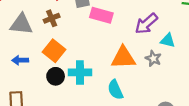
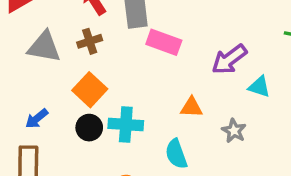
orange triangle: (123, 58) -> (191, 107), size x0.6
gray star: (153, 59) -> (234, 131), moved
blue arrow: (20, 60) -> (37, 119), moved, turned -42

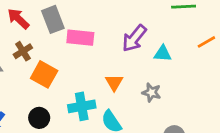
orange square: (90, 90) -> (44, 74), moved
orange triangle: (191, 107) -> (114, 83), turned -48
cyan cross: (126, 125) -> (82, 106), moved

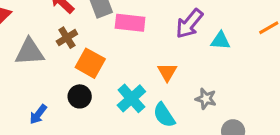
gray star: (151, 92) -> (206, 99), moved
cyan cross: (82, 106) -> (131, 98), turned -32
black circle: (39, 118) -> (80, 96), moved

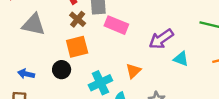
brown cross: (67, 38) -> (78, 19), moved, turned -35
orange square: (90, 63) -> (77, 47), turned 30
blue arrow: (38, 114) -> (26, 74), turned 49

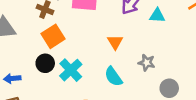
cyan cross: (100, 83) -> (71, 70), moved

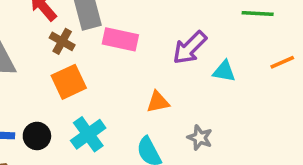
orange triangle: (115, 42) -> (158, 102), turned 42
black circle: (45, 63) -> (37, 136), moved

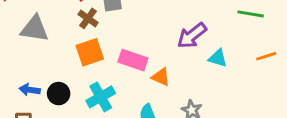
pink rectangle: (120, 39) -> (133, 60), moved
orange triangle: (158, 102) -> (161, 77), turned 30

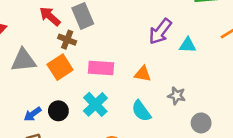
orange square: (90, 52) -> (60, 67), moved
pink rectangle: (133, 60) -> (101, 68), moved
blue arrow: (30, 90) -> (33, 114), turned -30

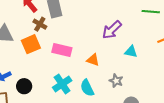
cyan triangle: (188, 45) -> (131, 52), moved
cyan cross: (95, 104) -> (62, 84), moved
black circle: (58, 111) -> (24, 86), moved

